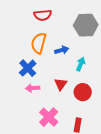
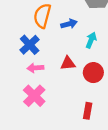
red triangle: (61, 84) -> (68, 63), turned 48
pink cross: (49, 117) -> (34, 96), moved

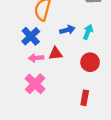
blue arrow: (69, 24) -> (67, 30), moved
red triangle: (68, 63) -> (56, 54), moved

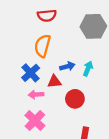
red triangle: (56, 54) -> (54, 82), moved
red circle: (90, 62) -> (75, 99), moved

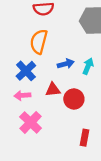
red triangle: (54, 82) -> (53, 90), moved
pink arrow: (36, 95) -> (22, 95), moved

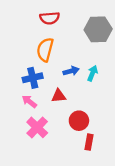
blue cross: (26, 71) -> (33, 78), turned 30
pink arrow: (22, 95) -> (29, 101), turned 42
red circle: (74, 99) -> (79, 121), moved

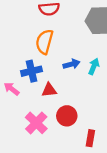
red triangle: (59, 96) -> (49, 90), moved
pink arrow: (29, 101) -> (12, 89), moved
red circle: (79, 121) -> (67, 116), moved

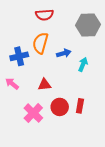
blue arrow: (71, 64) -> (64, 53), moved
blue cross: (32, 71) -> (19, 56), moved
red rectangle: (90, 138) -> (80, 106), moved

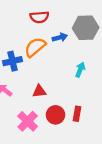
orange semicircle: (40, 43) -> (35, 47), turned 35
blue arrow: (64, 53) -> (60, 37), moved

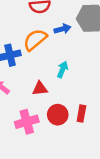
cyan arrow: (80, 70) -> (62, 69), moved
pink cross: (28, 121) -> (27, 122), turned 30

